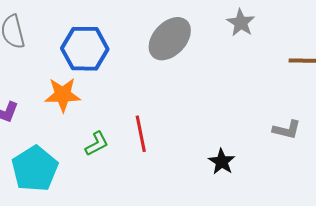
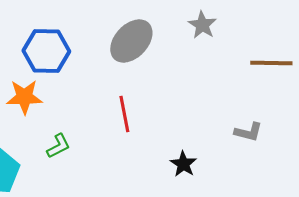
red line: (141, 134) -> (124, 114), moved

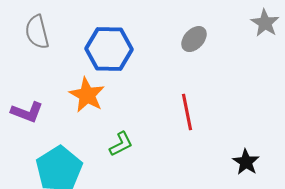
gray ellipse: (131, 41) -> (194, 39), size x0.6
orange star: (24, 97) -> (87, 95), turned 30

